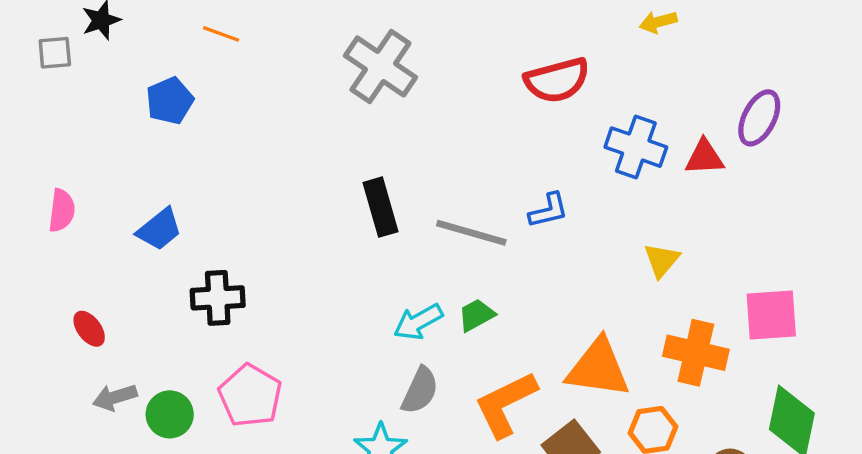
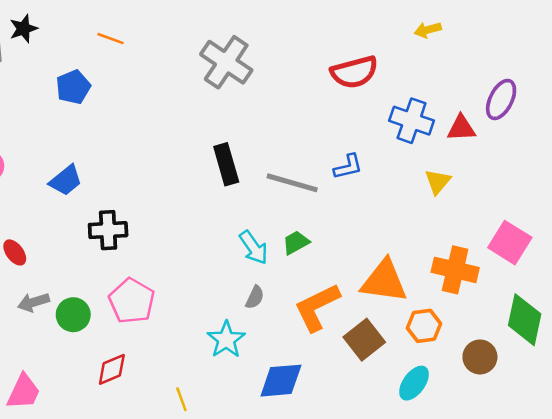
yellow triangle: (662, 260) -> (438, 182), moved
pink square: (771, 315) -> (510, 243), turned 36
cyan arrow: (418, 322) -> (254, 248), turned -96
gray semicircle: (420, 390) -> (255, 297), size x0.7

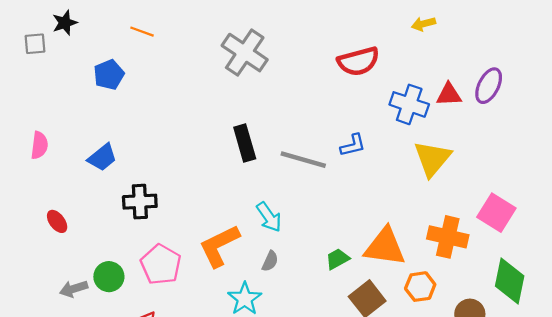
red triangle: (461, 128) -> (449, 95), moved
yellow triangle: (438, 182) -> (432, 159), size x1.6
green trapezoid: (296, 243) -> (337, 259), moved
gray arrow: (33, 302) -> (74, 289), moved
orange L-shape: (317, 307) -> (219, 246), moved

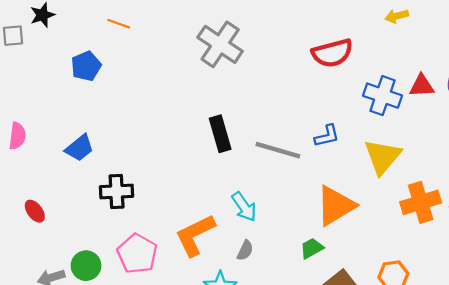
yellow triangle: (432, 159) -> (382, 157), moved
orange cross: (448, 237) -> (421, 202), moved, turned -30
orange triangle: (385, 247) -> (336, 206), moved, turned -39

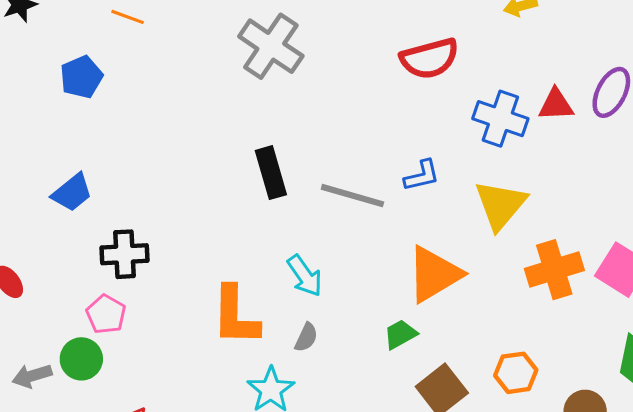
orange L-shape: (195, 235) -> (235, 316), turned -63
pink pentagon: (137, 254) -> (106, 314), moved, size x0.7

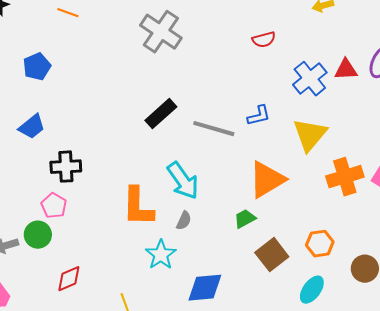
red semicircle: (430, 59) -> (264, 40), size x0.6
blue pentagon: (81, 77) -> (37, 67), moved
blue cross: (500, 119) -> (310, 79), turned 32
black rectangle: (271, 173) -> (161, 114), turned 64
cyan arrow: (305, 276) -> (183, 181), size x1.4

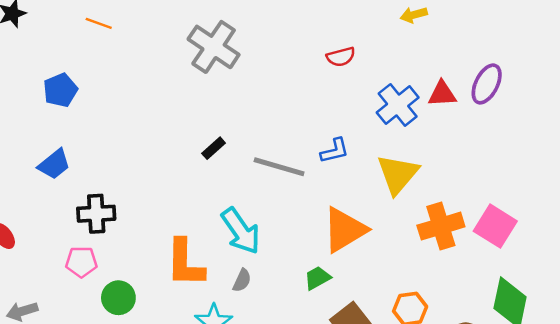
black rectangle: (161, 114) -> (214, 148), size x0.6
pink pentagon: (54, 206) -> (81, 262), turned -30
green circle: (38, 235) -> (118, 298), moved

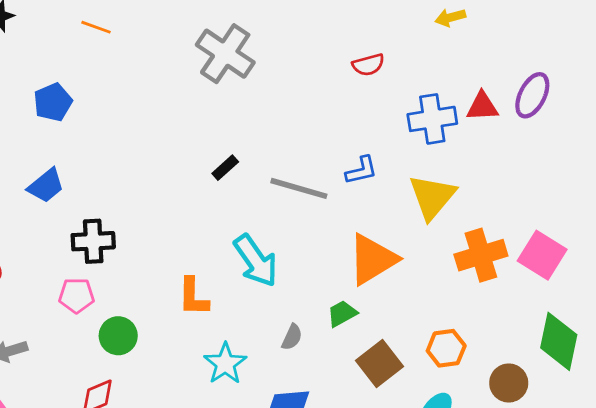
blue cross: (398, 105) -> (432, 119), turned 30
orange L-shape: (185, 263) -> (193, 297), size x0.7
gray semicircle: (242, 280) -> (292, 337), moved

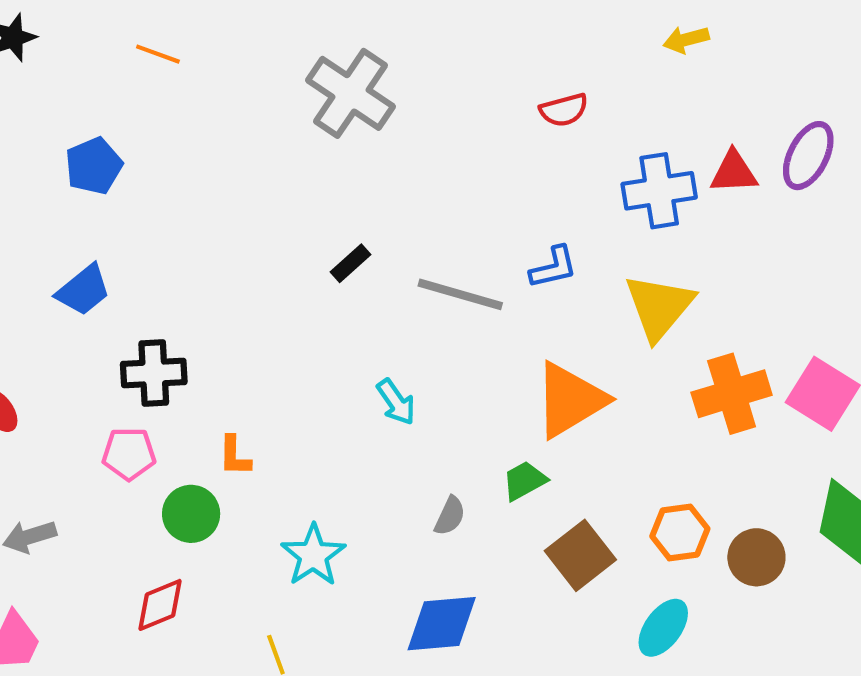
cyan arrow: (256, 261) -> (396, 402), size x0.6
orange L-shape: (193, 297) -> (235, 456), moved, size x0.7
cyan star: (225, 364) -> (313, 555), moved
brown circle: (509, 383) -> (756, 557), moved

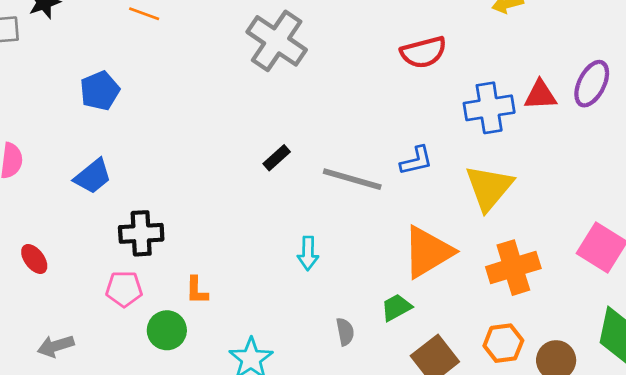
red semicircle: (564, 110) -> (423, 52), size x1.4
orange cross: (732, 394) -> (513, 268), moved
cyan arrow: (396, 402) -> (308, 253), turned 36
gray semicircle: (450, 516) -> (345, 332), turned -36

